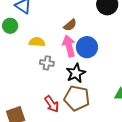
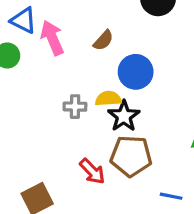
yellow semicircle: (37, 42) -> (108, 99), moved
pink arrow: (69, 46) -> (52, 38), moved

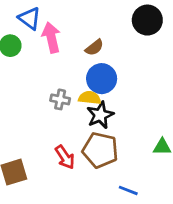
blue circle: (136, 72) -> (102, 79), moved

